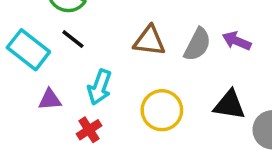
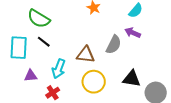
brown triangle: (149, 41) -> (86, 55), moved
purple arrow: (237, 41) -> (133, 33), moved
cyan rectangle: (28, 50) -> (19, 48), turned 55

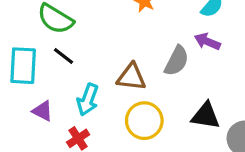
purple triangle: (31, 76) -> (42, 111), turned 32

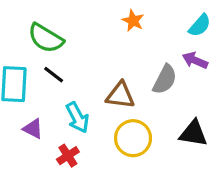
cyan arrow: (88, 100) -> (77, 118), turned -48

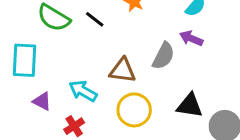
black line: (54, 75) -> (95, 19), moved
cyan arrow: (77, 118) -> (83, 91), turned 148

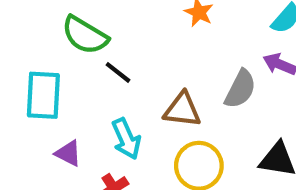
black line: (95, 19) -> (118, 72), moved
cyan arrow: (83, 91) -> (126, 139), turned -144

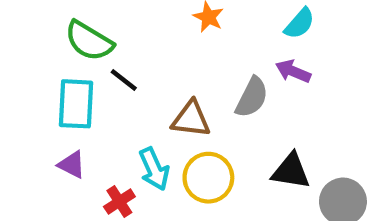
cyan rectangle: (43, 95) -> (76, 104), moved
cyan arrow: (126, 139) -> (154, 169), moved

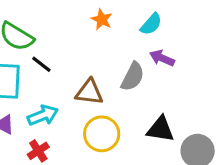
cyan semicircle: (300, 24) -> (151, 24), moved
cyan arrow: (154, 169) -> (43, 115), moved, turned -88

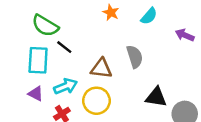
purple arrow: (162, 58) -> (185, 35), moved
gray semicircle: (133, 77) -> (135, 57), turned -45
yellow circle: (102, 134) -> (96, 101), moved

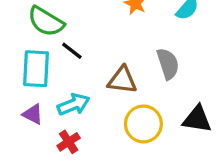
yellow circle: (96, 101) -> (143, 124), moved

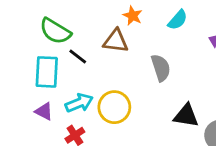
brown triangle: (122, 80) -> (116, 41), moved
yellow circle: (143, 124) -> (114, 107), moved

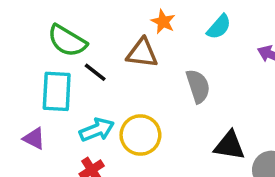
purple triangle: (44, 111) -> (34, 139), moved

